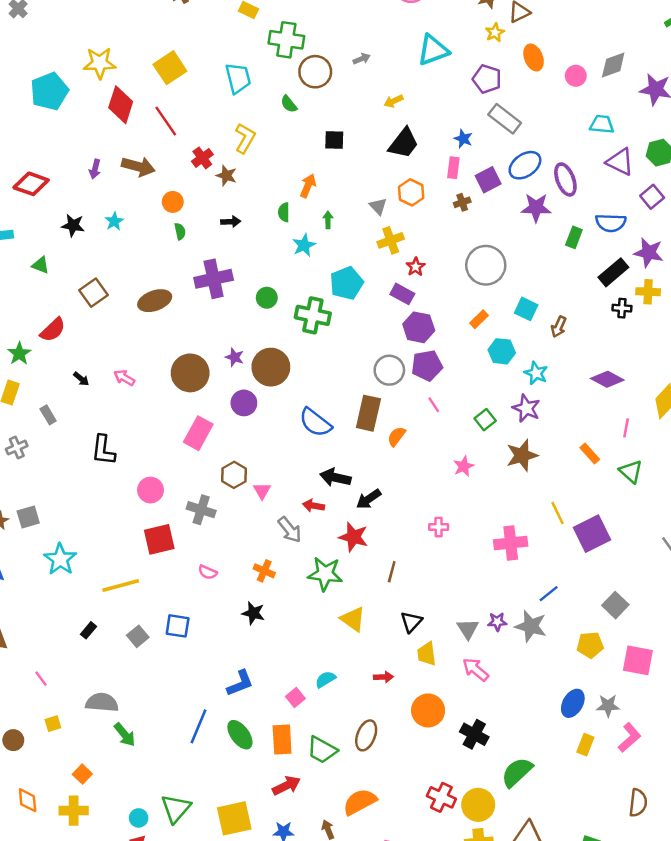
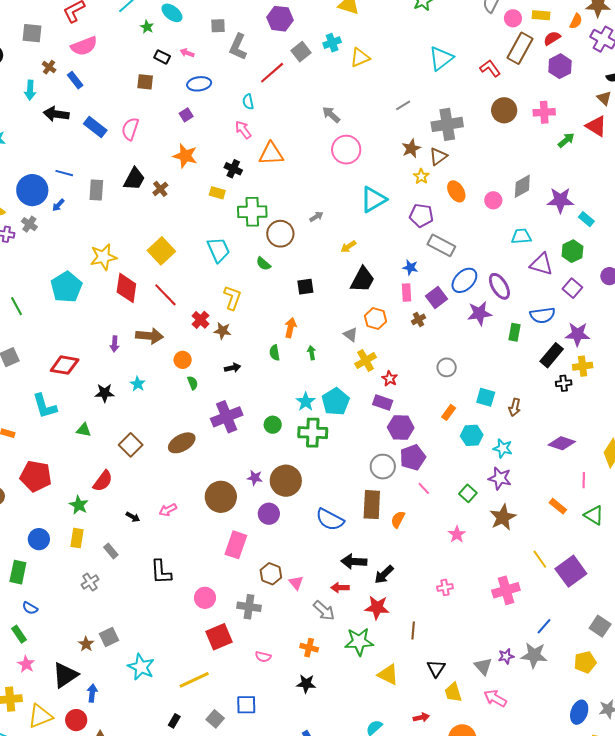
cyan star: (304, 245) -> (306, 402), moved
gray circle: (486, 265) -> (447, 367), size x0.6
pink arrow: (124, 378) -> (168, 510), turned -48

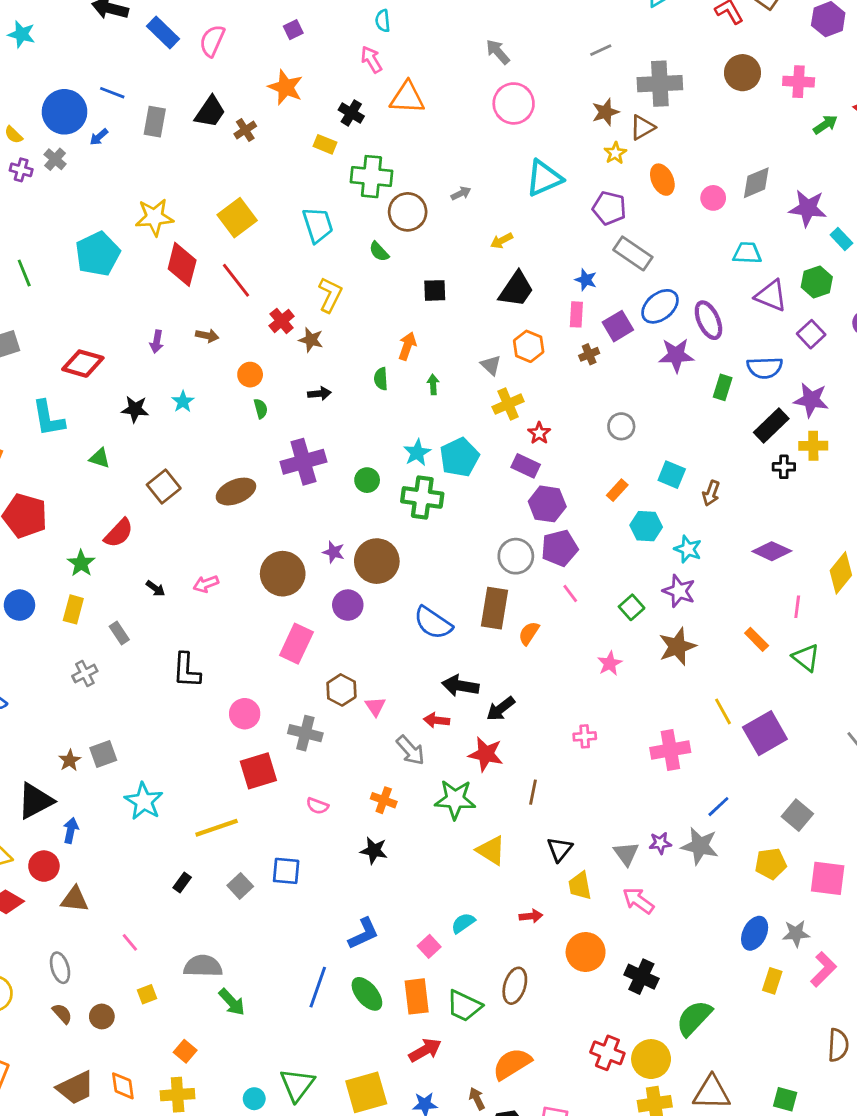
brown arrow: (150, 336) -> (207, 336), size x0.6

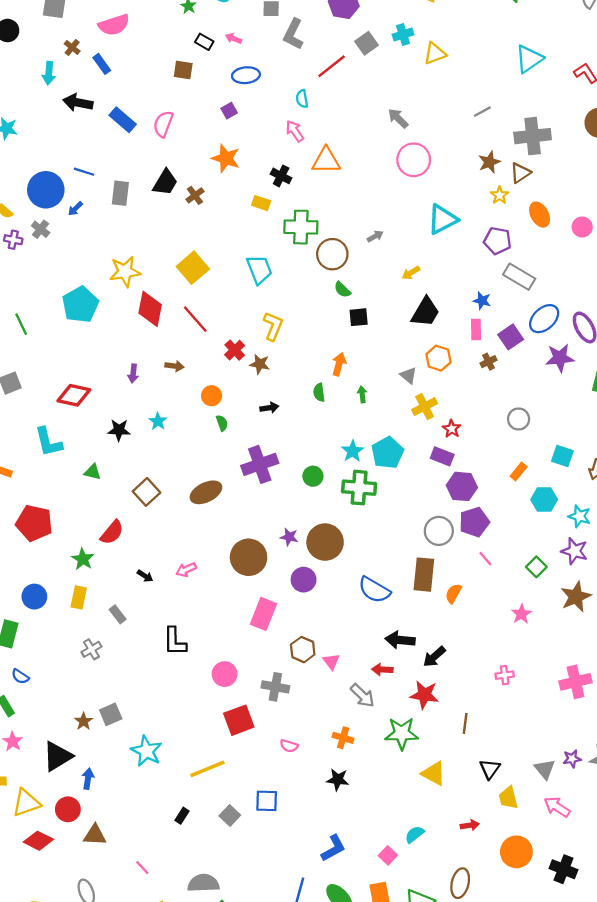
green semicircle: (379, 252) -> (342, 290), moved

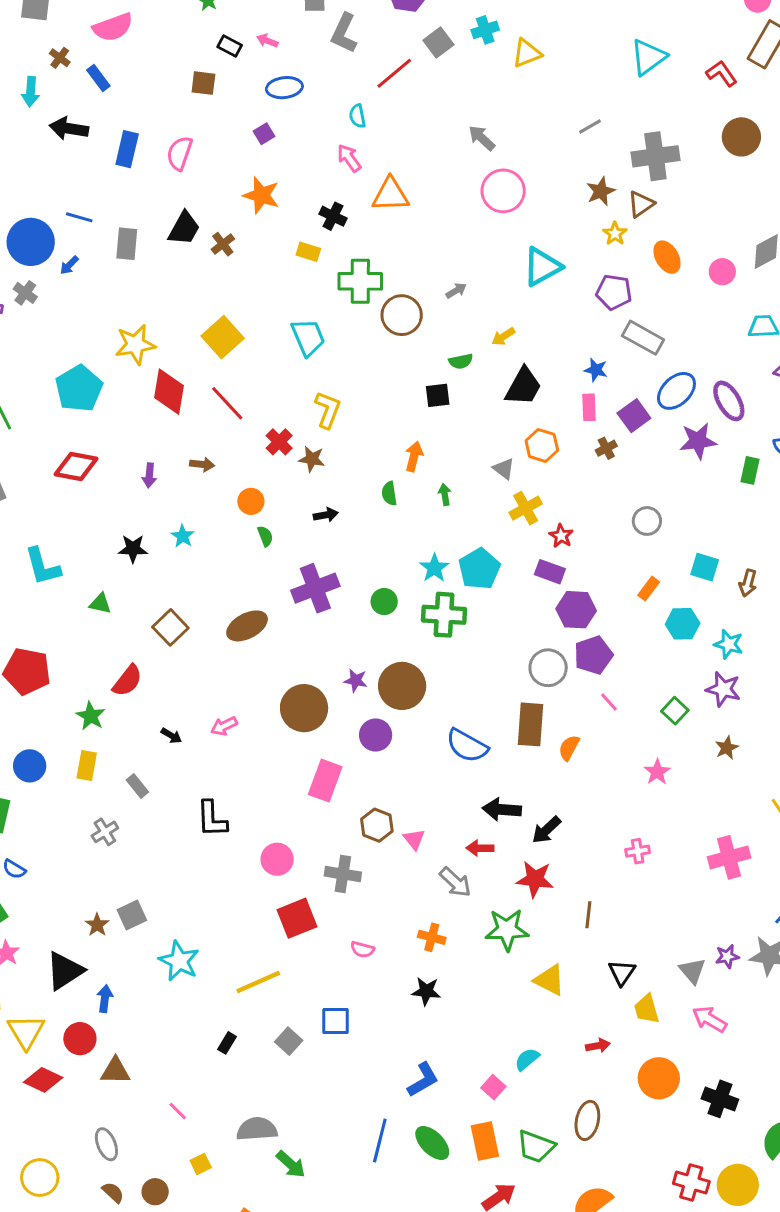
blue rectangle: (123, 120) -> (127, 149), turned 64
green semicircle: (342, 290) -> (461, 361), moved, turned -54
red diamond: (74, 395) -> (76, 466), moved
brown star: (576, 597) -> (727, 748), size x0.6
yellow triangle: (26, 803) -> (26, 1032), turned -40

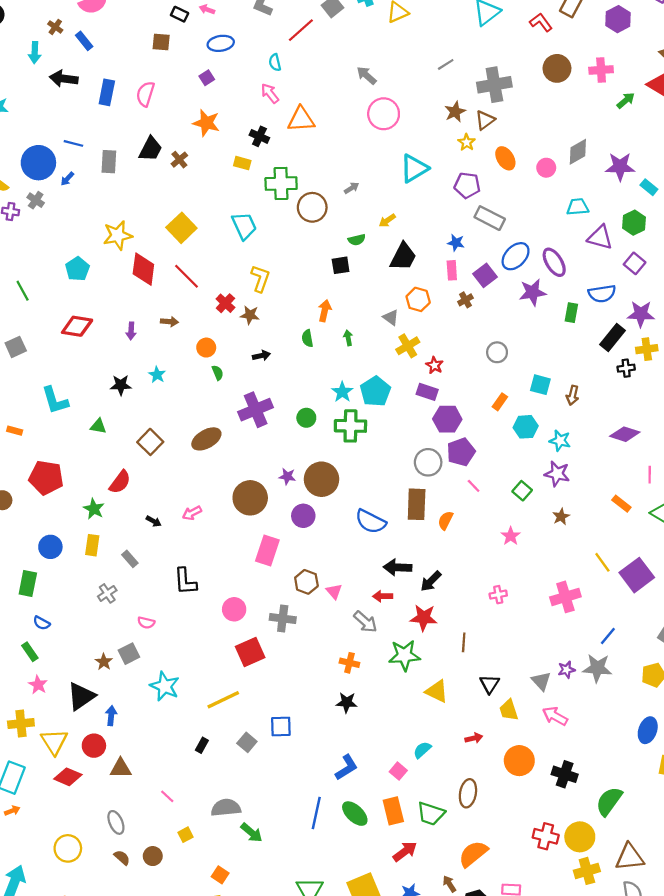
cyan pentagon: (79, 388) -> (77, 269), size x0.7
pink semicircle: (362, 949) -> (146, 623), moved

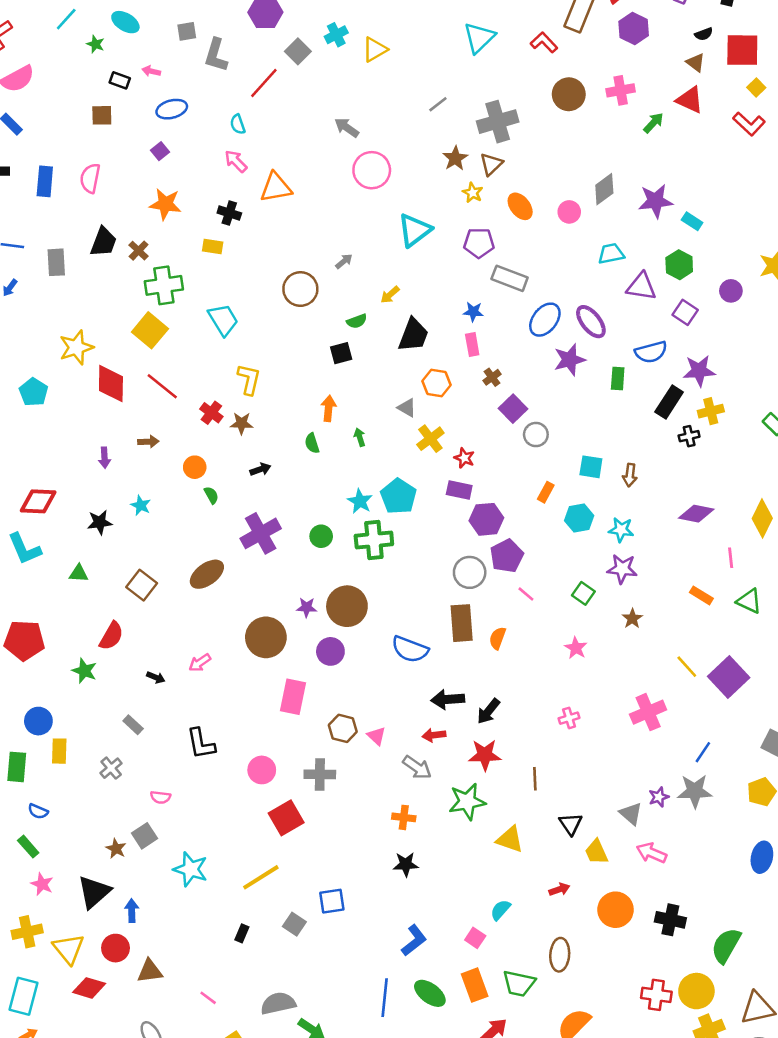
green cross: (281, 183) -> (164, 285), moved
purple square: (485, 275) -> (513, 409), moved
red diamond: (77, 326) -> (38, 501), moved
yellow rectangle: (92, 545) -> (59, 751), moved

